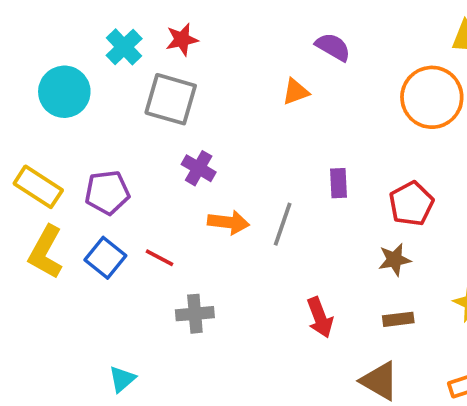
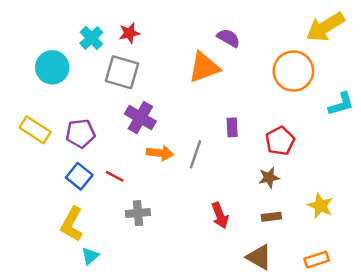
orange triangle: (296, 92) -> (204, 67), size x1.8
purple cross: (199, 168) -> (140, 118), size x1.4
yellow L-shape: (46, 252) -> (72, 224), moved

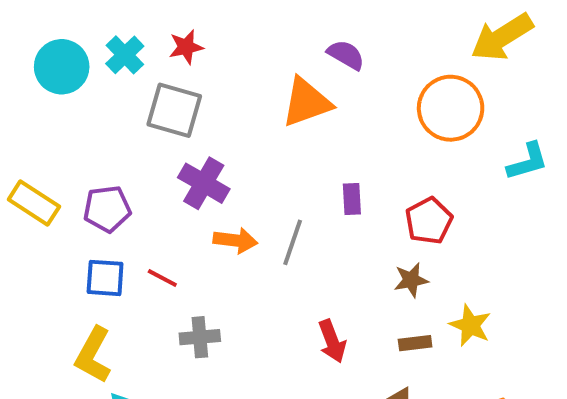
cyan circle: (52, 67) -> (62, 67), moved
blue square: (79, 176) -> (105, 278), turned -35
yellow star: (320, 206) -> (470, 325), moved

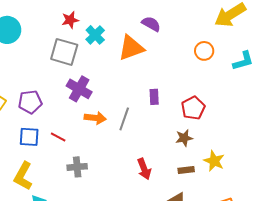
cyan cross: (125, 55) -> (95, 35), moved
orange circle: (451, 108) -> (204, 51), size x0.6
cyan L-shape: (528, 161) -> (243, 61), moved

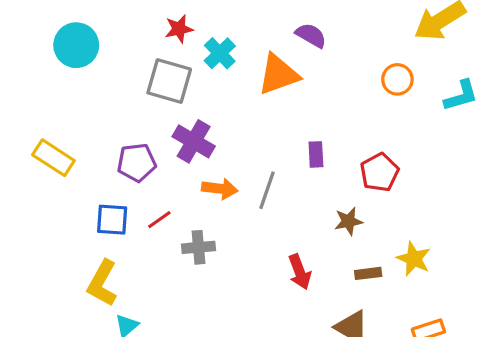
purple pentagon: (30, 102) -> (137, 163), moved
red line: (58, 137) -> (159, 220), turned -63
brown star: (184, 138) -> (349, 221), moved
gray cross: (77, 167) -> (199, 247), moved

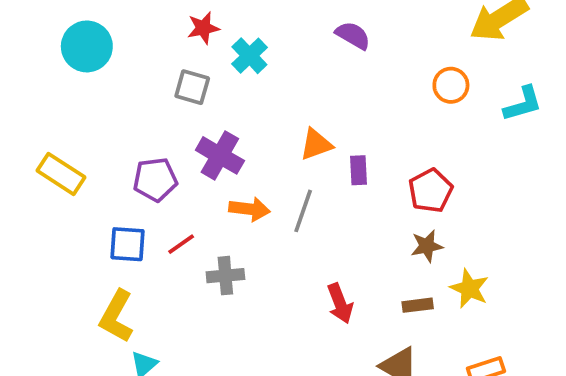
orange triangle: (278, 75) -> (316, 144), moved, size x0.7
gray square: (169, 81) -> (192, 87), size x0.7
brown star: (349, 221) -> (427, 246), moved

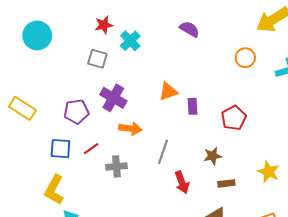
gray line: (303, 211) -> (163, 152), moved
brown star: (427, 246) -> (213, 156), moved
yellow star: (469, 289) -> (269, 172), moved

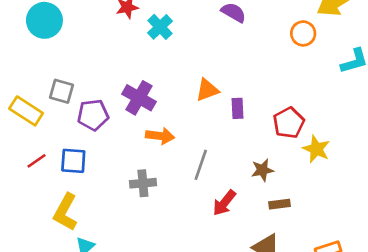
orange circle: (245, 58) -> (303, 33), moved
gray square: (97, 59) -> (62, 91), moved
red line: (91, 149) -> (37, 161), moved
yellow star: (269, 172) -> (316, 149), moved
red arrow: (182, 182) -> (224, 203), turned 60

